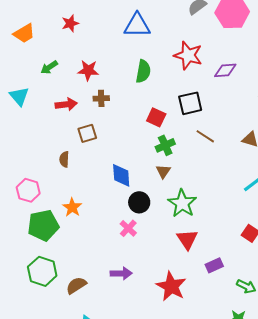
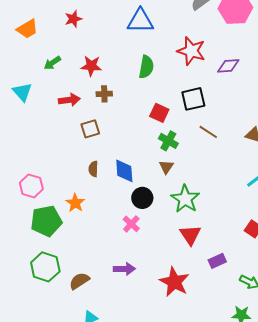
green cross: (165, 145) -> (168, 141), turned -36
brown semicircle: (64, 159) -> (93, 169), moved

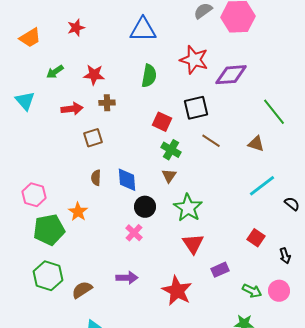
purple diamond: (228, 66) -> (231, 75), size x1.4

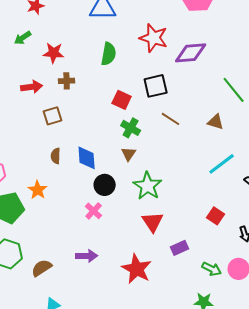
green arrow: (55, 72) -> (23, 38), moved

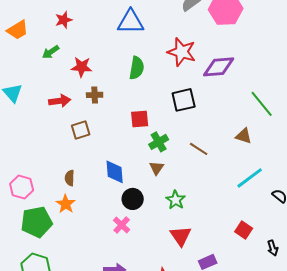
red square: (122, 100) -> (140, 119), moved, turned -30
brown line: (171, 119) -> (199, 149), moved
green cross: (131, 128) -> (159, 142), turned 30
brown semicircle: (56, 156) -> (70, 178), moved
green star: (148, 186) -> (176, 200), size x0.7

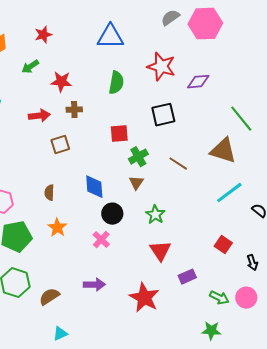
purple diamond: (219, 67) -> (198, 82), size x0.7
brown triangle: (244, 136) -> (223, 151), size x1.6
orange star: (66, 204) -> (57, 228), moved

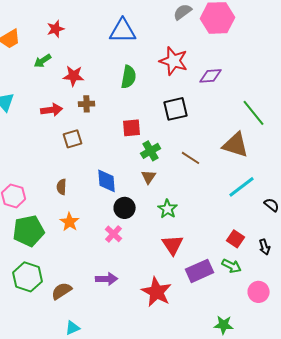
black arrow: (252, 263) -> (265, 247), moved
purple rectangle: (187, 277) -> (200, 271), size x1.5
green arrow: (219, 298) -> (232, 266), moved

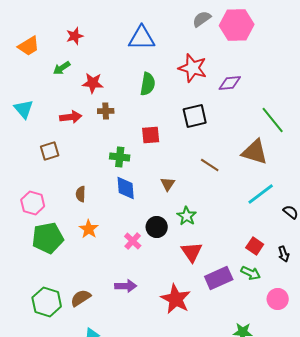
brown square: (73, 139) -> (50, 151), moved
green cross: (151, 151) -> (120, 157), moved, turned 36
black circle: (125, 208) -> (157, 227), moved
green hexagon: (28, 277) -> (47, 302), moved

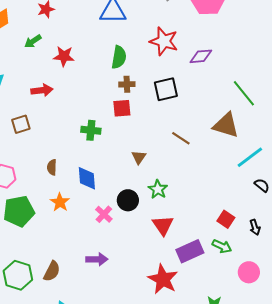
brown cross: (106, 111) -> (127, 84), moved
blue diamond: (126, 188) -> (87, 178), moved
cyan line: (261, 194) -> (250, 157), moved
brown semicircle: (81, 298) -> (52, 271), turned 150
red star: (176, 299) -> (163, 279), moved

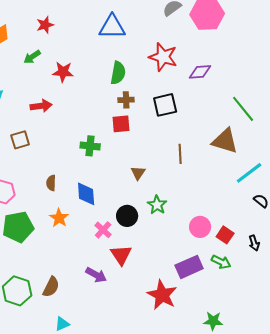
brown line: (181, 138) -> (180, 154), turned 54
red triangle: (163, 225) -> (121, 255), moved
purple arrow: (97, 259) -> (96, 275), turned 30
pink circle: (249, 272) -> (200, 227), moved

